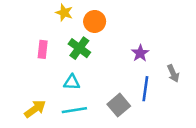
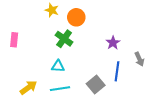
pink rectangle: (43, 49) -> (14, 40), moved

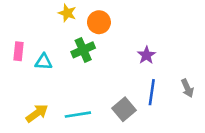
green cross: (64, 39) -> (83, 50), turned 30
gray arrow: (139, 59) -> (187, 88), moved
cyan triangle: (58, 66) -> (44, 62), moved

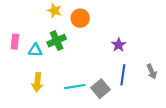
green cross: (83, 50) -> (57, 41), moved
yellow arrow: (37, 113) -> (37, 82), moved, turned 132
cyan line: (78, 115) -> (75, 87), moved

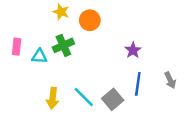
yellow arrow: (37, 82) -> (53, 98), moved
cyan line: (75, 87) -> (84, 97), turned 54

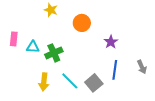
orange circle: (90, 20) -> (82, 23), moved
green cross: (63, 45) -> (54, 53), moved

